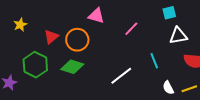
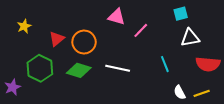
pink triangle: (96, 16) -> (117, 17), moved
white line: (121, 76) -> (118, 68), moved, turned 50

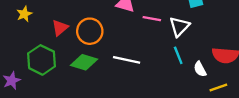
pink line: (141, 30) -> (152, 19), turned 56
white triangle: (190, 38) -> (179, 27), moved, turned -36
white semicircle: (180, 92) -> (200, 69), moved

